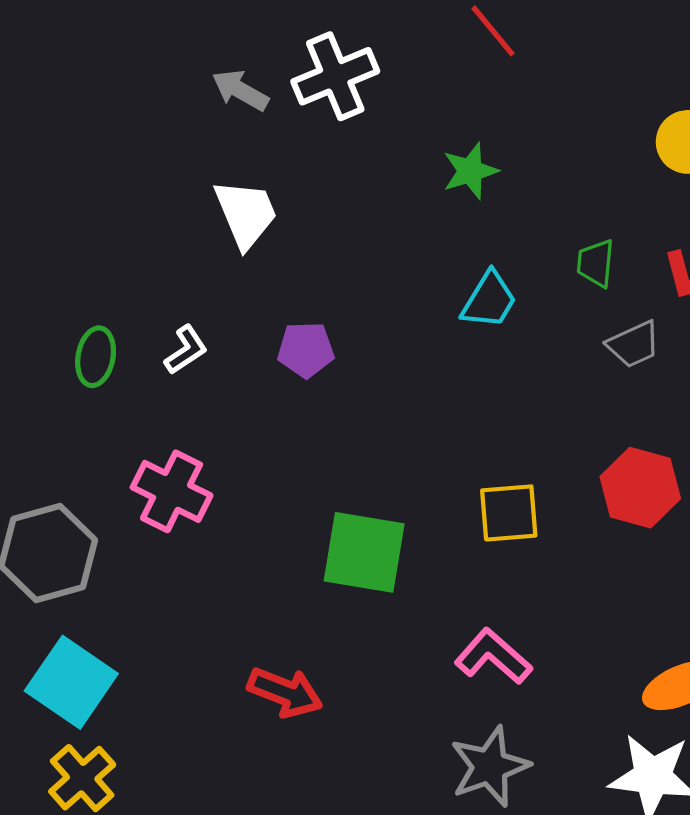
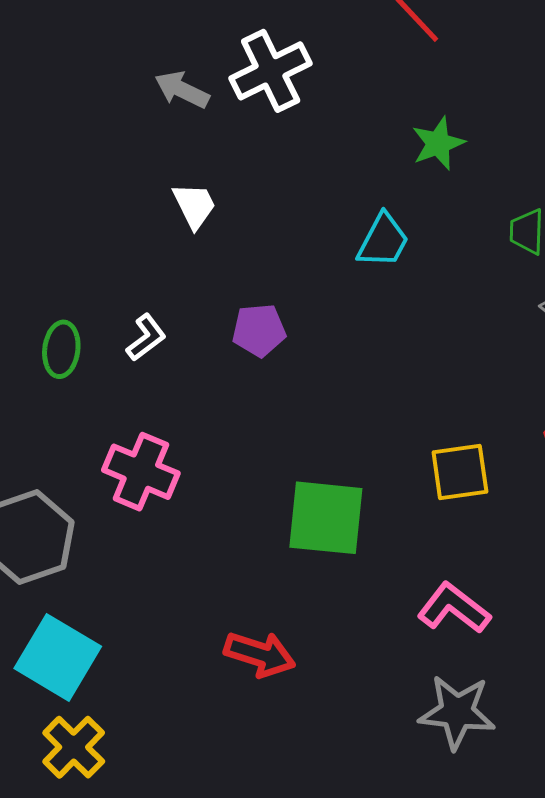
green star: (470, 171) -> (438, 143), moved
white trapezoid: (246, 214) -> (194, 206), size x0.7
cyan trapezoid: (489, 300) -> (383, 241), moved
gray star: (490, 767) -> (457, 712), turned 30

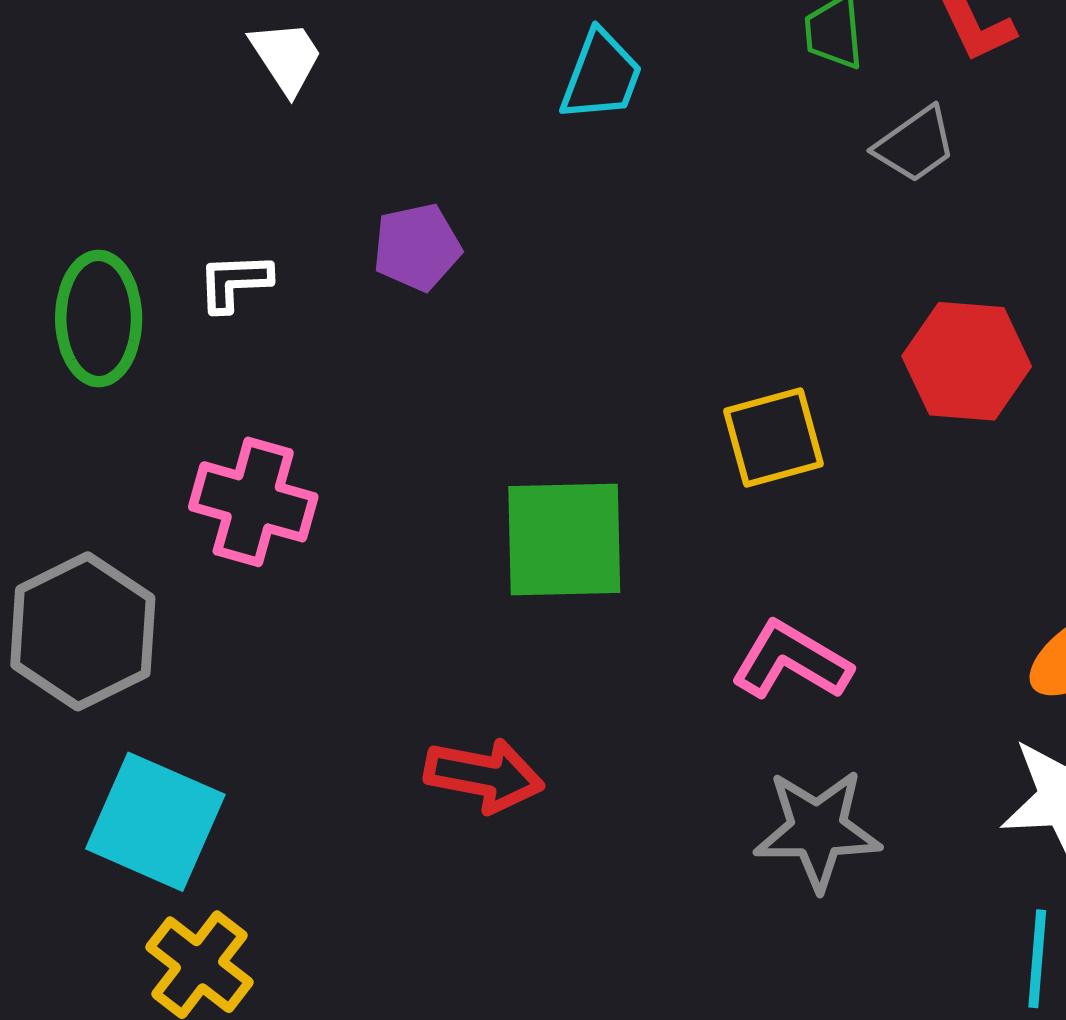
white L-shape: (146, 338) -> (234, 282), turned -138
green ellipse: (61, 349) -> (99, 319), size x1.4

